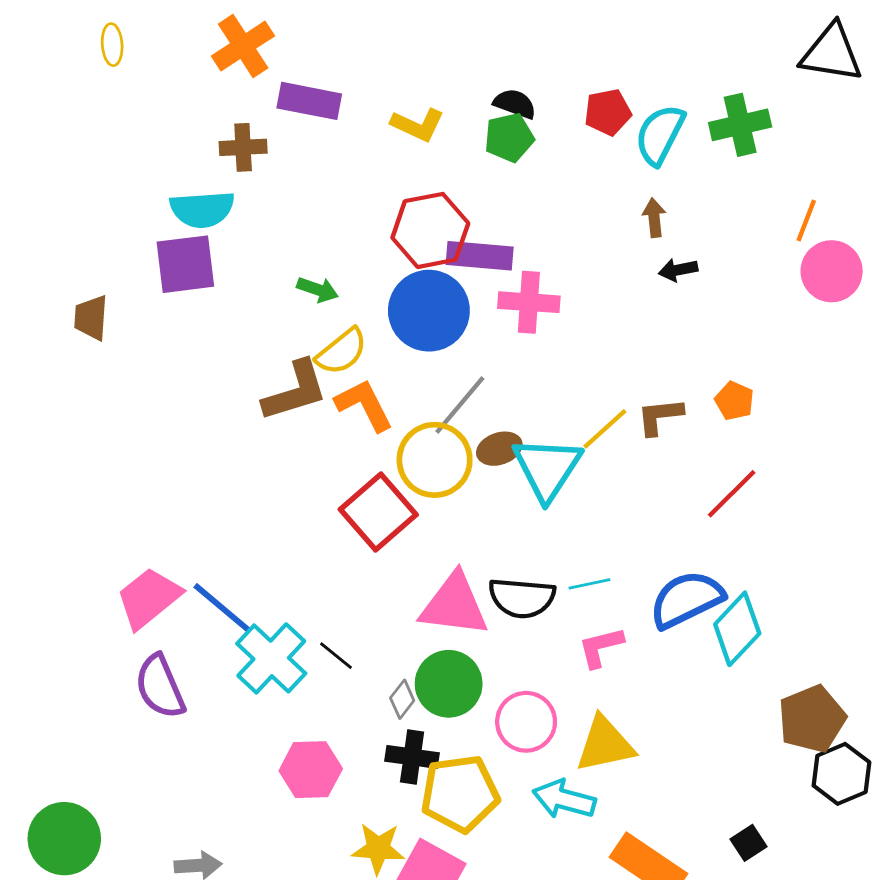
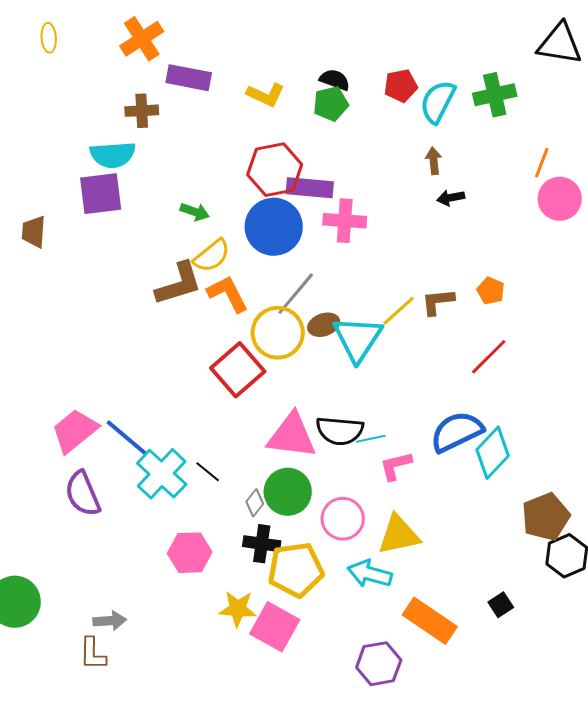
cyan line: (589, 584) -> (371, 439), moved

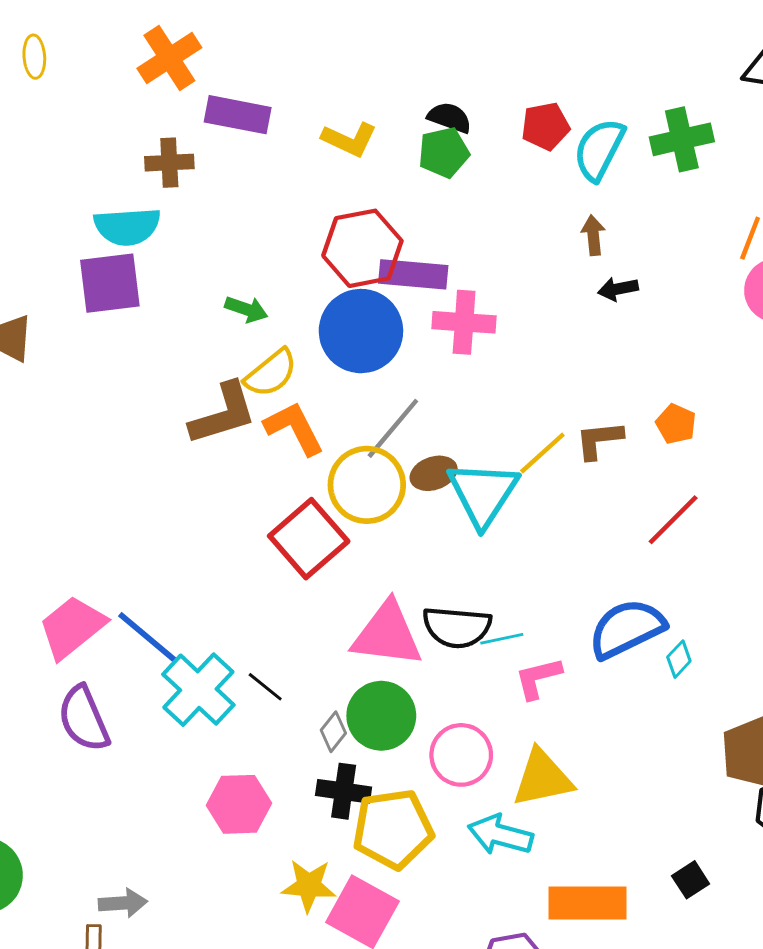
cyan diamond: (493, 453) -> (679, 659), size x0.5
orange rectangle: (430, 621) -> (587, 903), turned -34

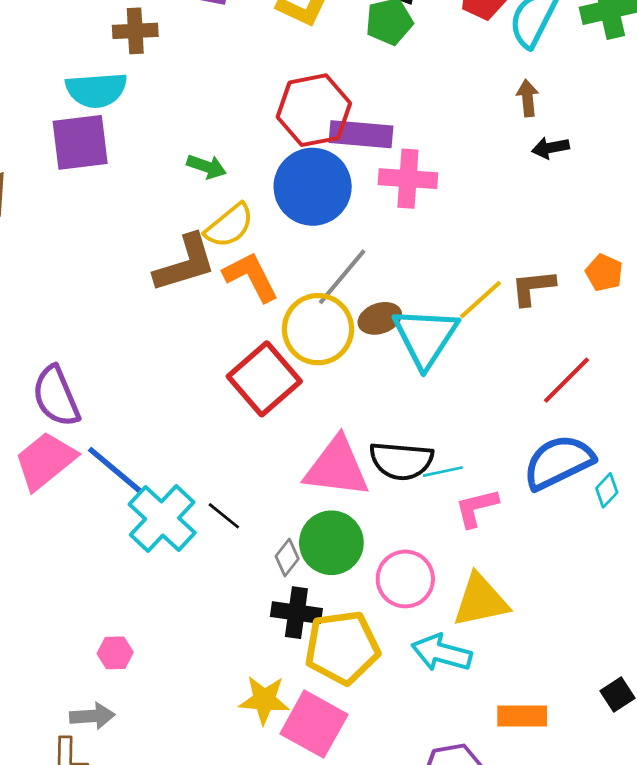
red line: (673, 520) -> (567, 380), moved
purple semicircle: (84, 719) -> (56, 396), moved
pink hexagon: (239, 804) -> (115, 653), moved, size x0.6
orange rectangle: (587, 903) -> (522, 716), size x0.7

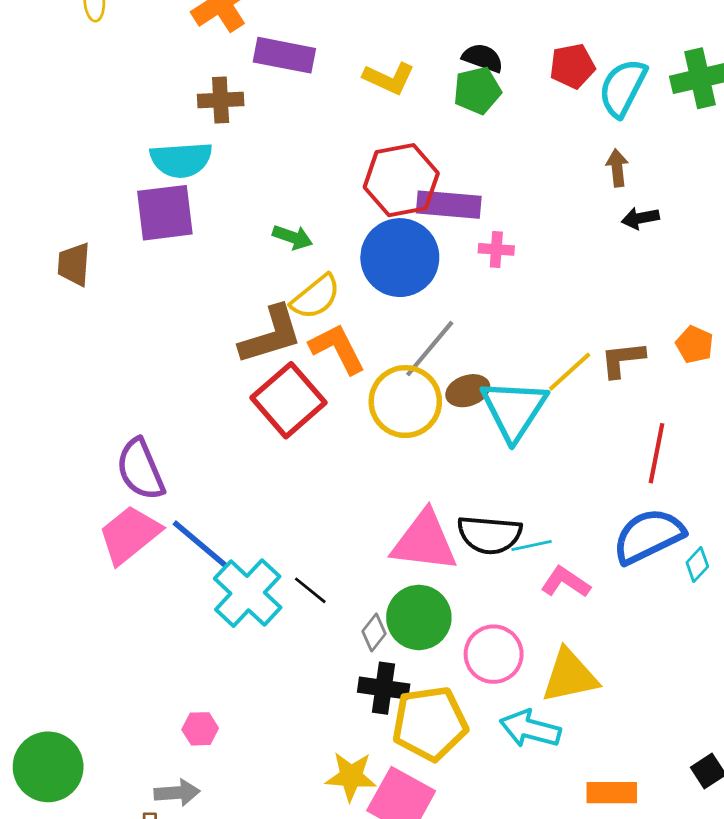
pink cross: (408, 179) -> (496, 249), size x0.6
red square: (264, 379) -> (288, 400), moved
red line: (567, 380) -> (657, 453), turned -34
pink L-shape: (476, 508) -> (566, 582), turned 48

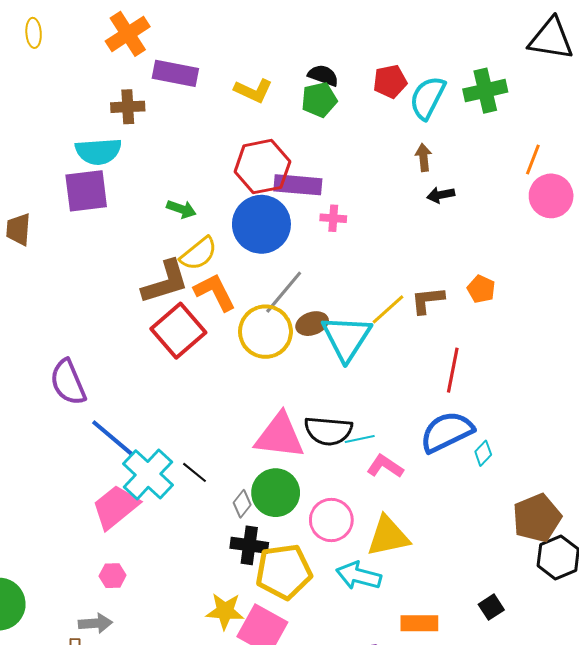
pink trapezoid: (130, 535) -> (116, 507), moved

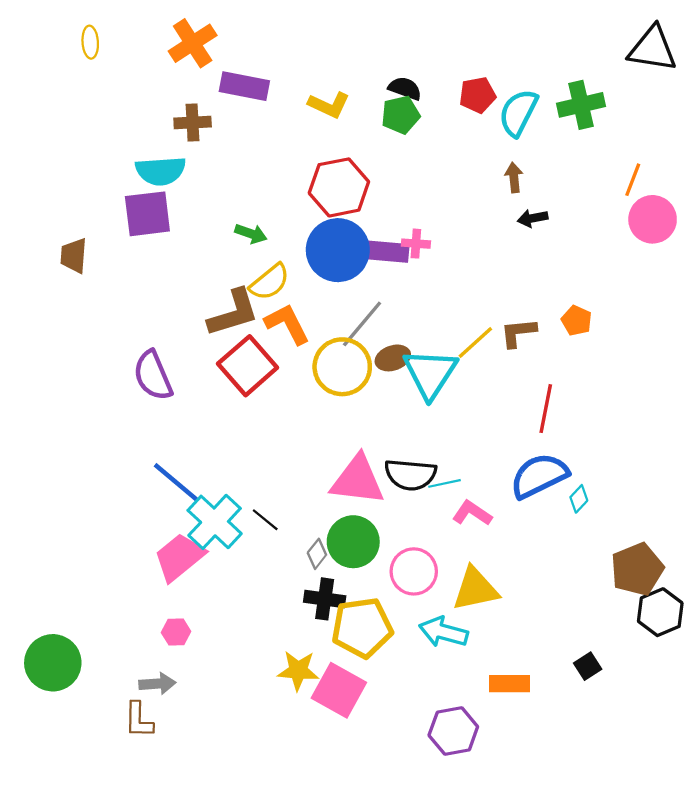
purple rectangle: (298, 185) -> (383, 251), moved
purple semicircle: (68, 382) -> (153, 376), moved

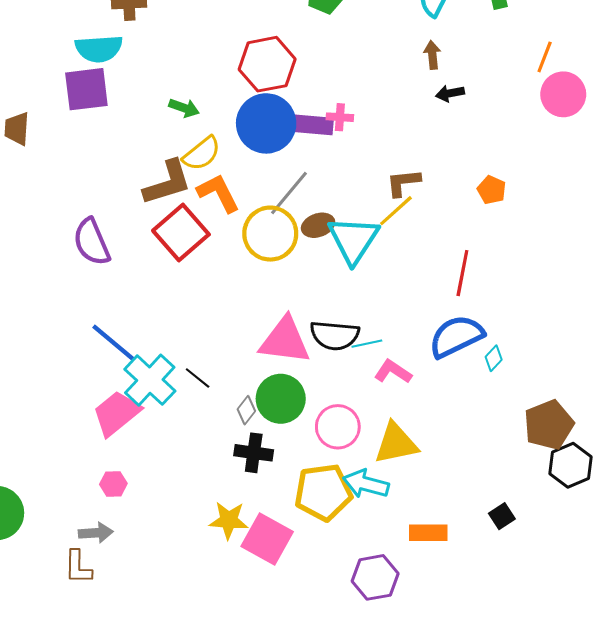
brown L-shape: (518, 333) -> (403, 183), moved
yellow pentagon: (362, 628) -> (323, 492), moved

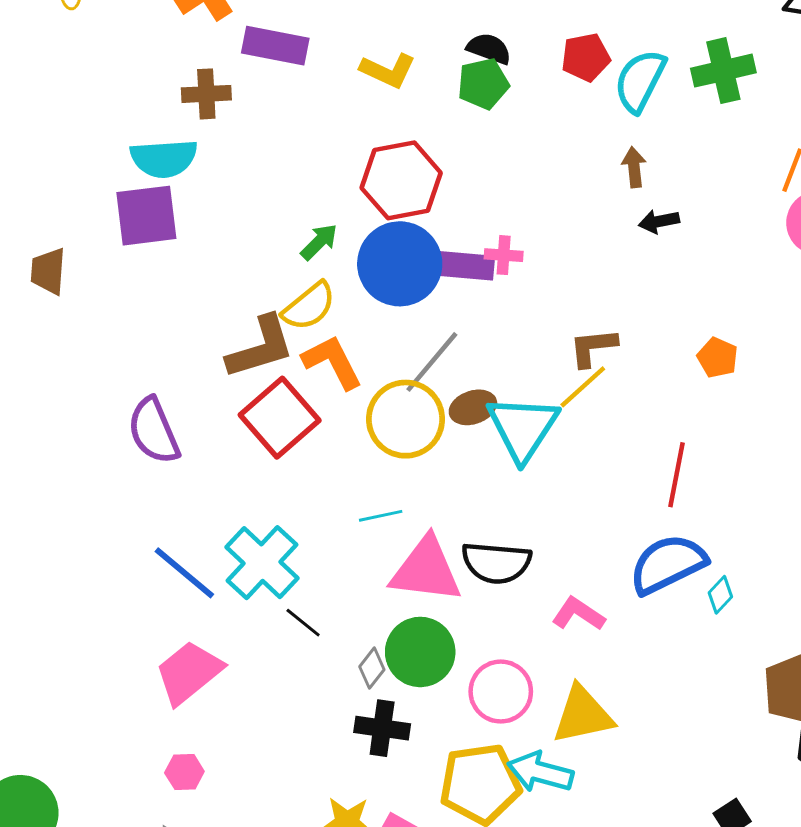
green arrow: (184, 108) -> (319, 242), moved, turned -64
cyan line: (367, 344) -> (381, 516), moved
cyan cross: (150, 380) -> (262, 563), moved

